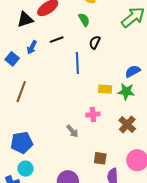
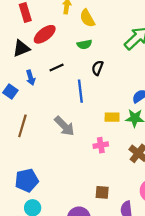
green semicircle: (84, 20) -> (84, 44), turned 112
blue arrow: (32, 47) -> (31, 78), turned -40
gray arrow: (72, 131) -> (64, 126), moved, size x1.5
brown square: (100, 158) -> (102, 192), moved

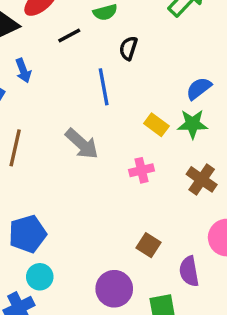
black line: (57, 68) -> (69, 35), moved
yellow rectangle: (112, 117) -> (156, 125), turned 40
brown square: (102, 192) -> (149, 245), turned 32

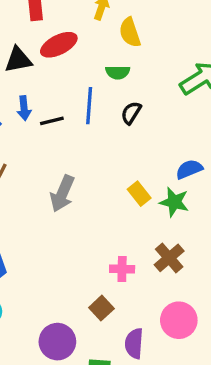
black line: (69, 35) -> (52, 121), moved
blue line: (104, 87) -> (89, 106), moved
gray arrow: (82, 144) -> (62, 194), turned 57
pink cross: (141, 170) -> (122, 269), moved

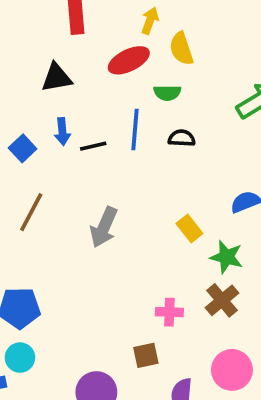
red ellipse: (59, 45) -> (129, 60), moved
black semicircle: (131, 113) -> (182, 138), turned 60
green star: (174, 202) -> (226, 257), moved
brown square: (101, 308) -> (146, 355), turned 30

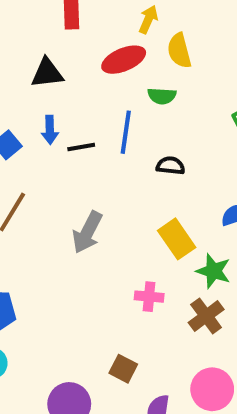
black semicircle: (182, 138) -> (171, 166), moved
yellow rectangle: (189, 228) -> (177, 239), size x1.4
pink cross: (169, 312) -> (149, 297), moved
brown square: (146, 355) -> (123, 369), turned 36

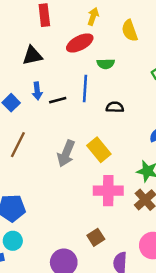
yellow semicircle: (179, 51) -> (130, 31), moved
yellow rectangle: (177, 239) -> (99, 150), moved
pink cross: (149, 297) -> (108, 191), size x1.6
brown square: (123, 369) -> (96, 237), turned 35

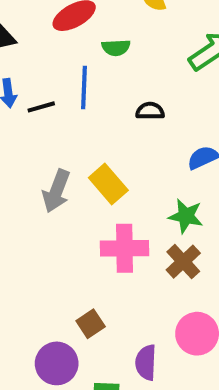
black semicircle: (115, 107) -> (150, 111), moved
brown square: (96, 237) -> (91, 324), moved

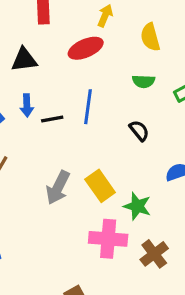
green semicircle: (116, 48) -> (143, 81), moved
black semicircle: (150, 111) -> (139, 131), turned 45
green star: (186, 216) -> (137, 206), moved

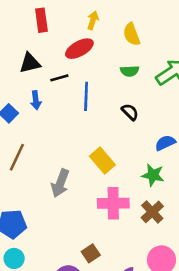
black line: (52, 119) -> (59, 78), moved
gray arrow: (58, 188) -> (60, 183), moved
green star: (137, 206) -> (153, 175), moved

